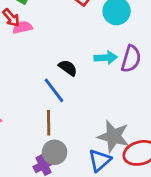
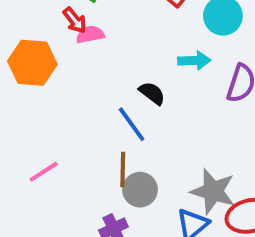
cyan arrow: (106, 58) -> (194, 61), moved
gray circle: (55, 152) -> (140, 190), moved

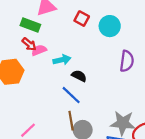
cyan arrow: (194, 61) -> (62, 60), moved

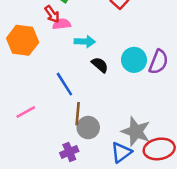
cyan circle: (110, 26) -> (134, 60), moved
blue line: (71, 95) -> (64, 84), moved

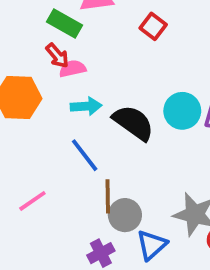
cyan arrow: (85, 42) -> (86, 106), moved
black semicircle: (100, 65) -> (133, 123), size x1.6
blue triangle: (121, 152) -> (152, 245), moved

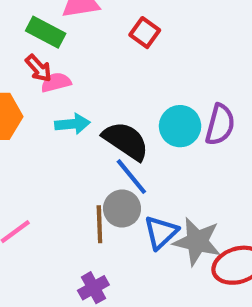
blue line: (85, 155) -> (131, 177), moved
gray circle: (125, 215) -> (122, 209), moved
blue triangle: (152, 245) -> (161, 232), moved

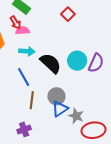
blue line: (131, 177) -> (24, 77), moved
gray circle: (122, 209) -> (56, 96), moved
gray star: (197, 241) -> (76, 116), size x0.7

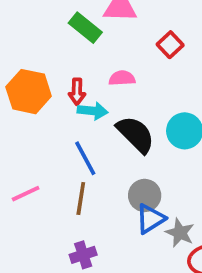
red arrow: (15, 23) -> (77, 92), moved, turned 32
pink semicircle: (22, 31) -> (122, 78), moved
brown line: (32, 100) -> (81, 199), moved

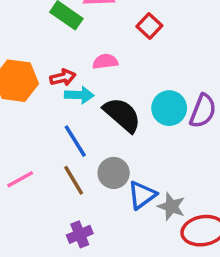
red arrow: (77, 92) -> (63, 78), turned -100
gray circle: (145, 195) -> (114, 173), moved
brown line: (81, 199) -> (74, 180), turned -36

